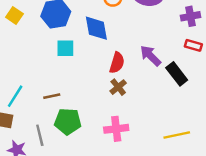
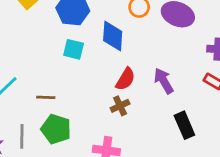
black rectangle: (177, 74) -> (184, 125), moved

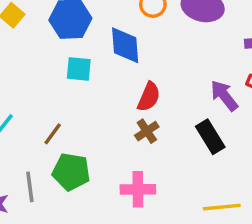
purple arrow: (164, 81) -> (224, 96), moved
brown line: (46, 97) -> (53, 134), turned -48
black rectangle: (184, 125) -> (210, 137), moved

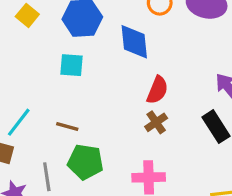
cyan square: (79, 69) -> (71, 65), moved
brown line: (53, 134) -> (67, 126), turned 70

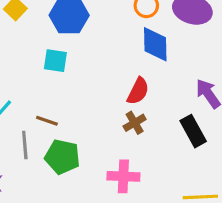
blue diamond: (134, 42) -> (155, 44), moved
gray line: (47, 177) -> (25, 145), moved

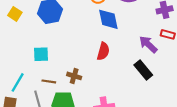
cyan square: (55, 61) -> (41, 54), moved
brown cross: (135, 123) -> (74, 76), moved, turned -32

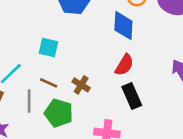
blue diamond: (108, 19) -> (123, 26), moved
black rectangle: (143, 70) -> (132, 96), moved

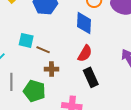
brown line: (49, 83) -> (43, 50), moved
brown cross: (81, 85) -> (52, 69), turned -32

